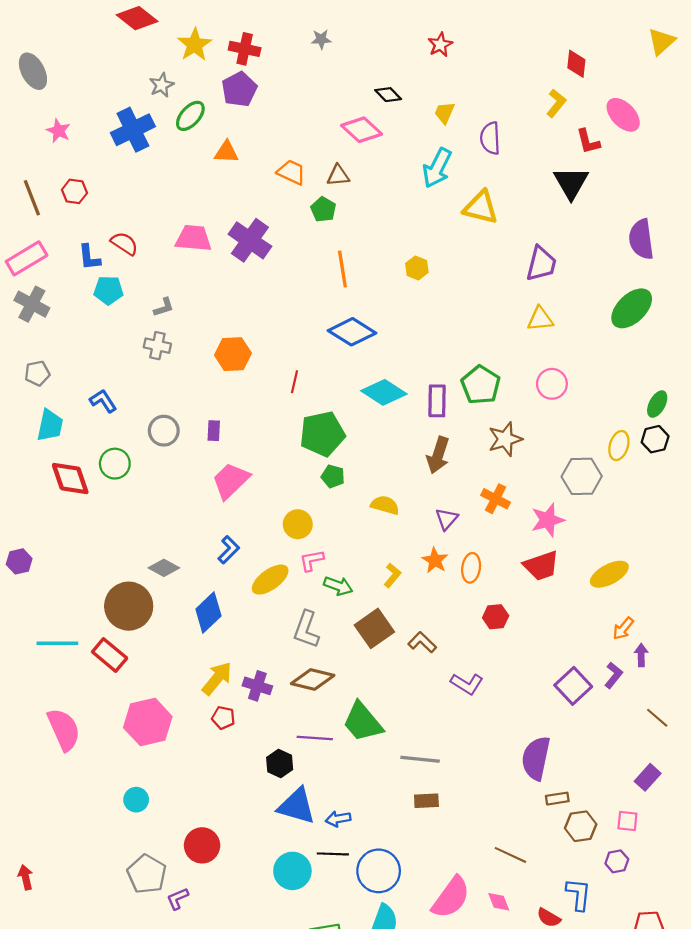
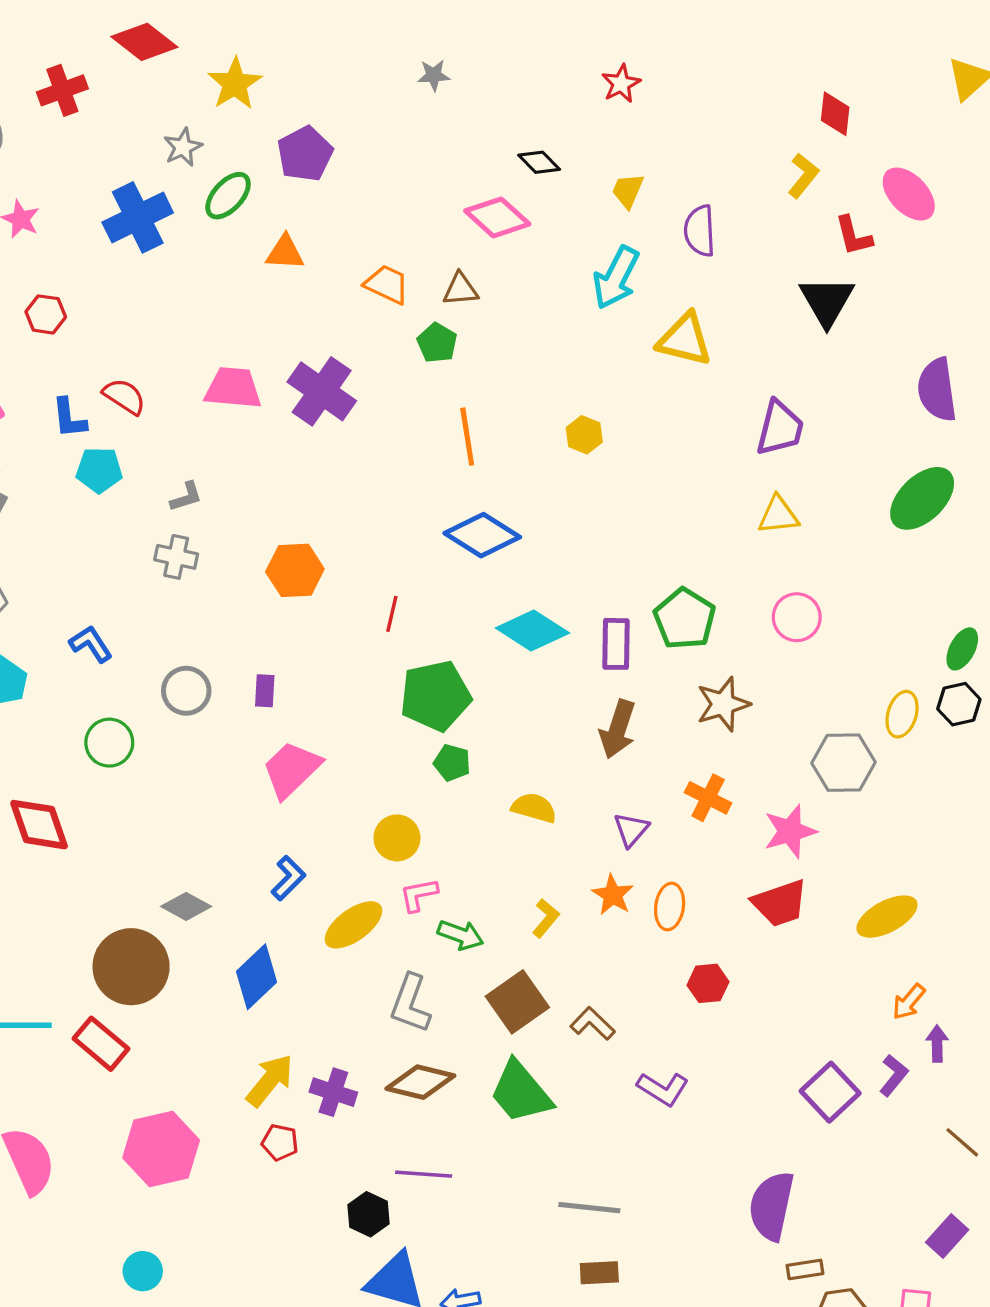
red cross: (245, 49) -> (62, 90), moved, turned -32
red diamond: (70, 479) -> (39, 825), moved
green trapezoid: (363, 722) -> (521, 1092), moved

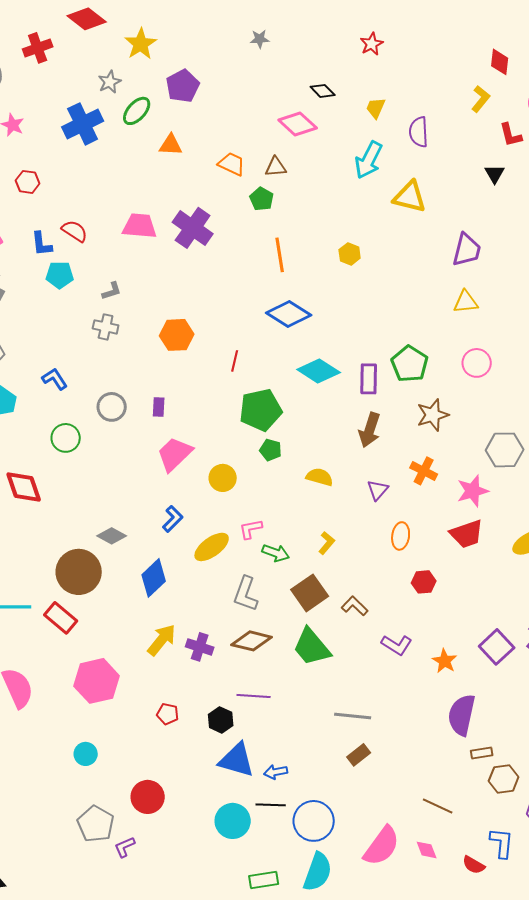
black triangle: (827, 301) -> (495, 174), size x0.6
yellow circle: (397, 838) -> (223, 478), moved
orange star: (613, 895) -> (445, 661), moved
red pentagon: (280, 1142) -> (168, 714), moved
brown rectangle: (599, 1273) -> (359, 755), turned -35

